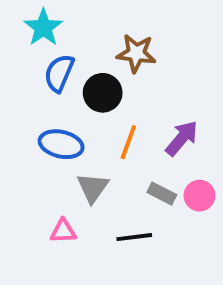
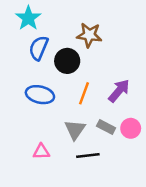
gray triangle: (93, 188) -> (75, 130), moved

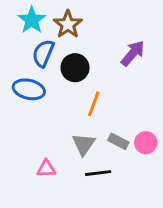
brown star: (89, 35) -> (68, 24), moved, turned 30
purple arrow: (119, 91) -> (133, 53), moved
blue ellipse: (40, 95) -> (29, 89), moved

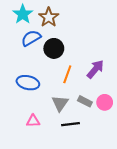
blue semicircle: (43, 53) -> (31, 38), turned 36
purple arrow: (133, 53) -> (95, 69), moved
blue ellipse: (29, 89) -> (28, 83), moved

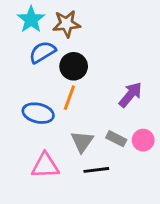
brown star: (49, 17) -> (67, 24), turned 30
orange line: (67, 74) -> (69, 98), moved
pink triangle: (33, 121) -> (45, 166), size x1.5

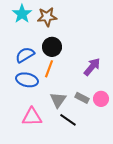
blue semicircle: (42, 52) -> (25, 55), moved
black line: (96, 170) -> (68, 120), turned 42

